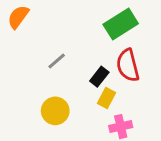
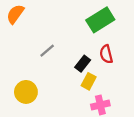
red semicircle: (128, 65) -> (106, 54), size x0.7
yellow circle: (55, 111) -> (26, 92), moved

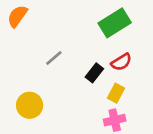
red semicircle: (106, 54) -> (121, 62), turned -108
yellow rectangle: (89, 81) -> (116, 93), moved

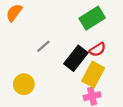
black rectangle: (94, 73) -> (76, 58), size x1.6
yellow rectangle: (116, 93) -> (93, 74), size x1.6

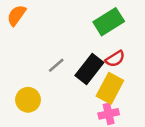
gray line: (43, 46) -> (56, 65), moved

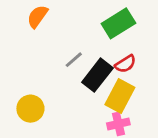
orange semicircle: (16, 15) -> (37, 16), moved
gray line: (56, 65) -> (74, 60), moved

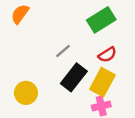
orange semicircle: (37, 16) -> (20, 14), moved
black rectangle: (97, 75) -> (74, 77), moved

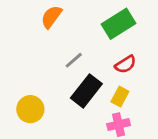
orange semicircle: (20, 14) -> (51, 17), moved
yellow rectangle: (102, 82) -> (120, 97), size x0.6

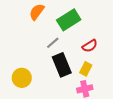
green rectangle: (119, 24) -> (69, 20), moved
black rectangle: (86, 91) -> (62, 65), turned -60

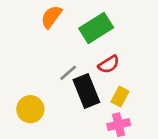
gray line: (53, 43) -> (68, 73), moved
red semicircle: (90, 46) -> (109, 64), moved

